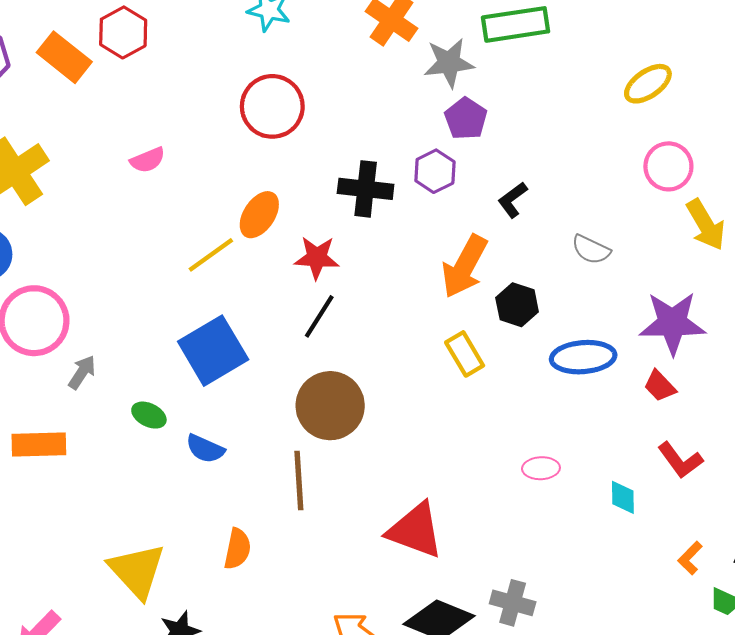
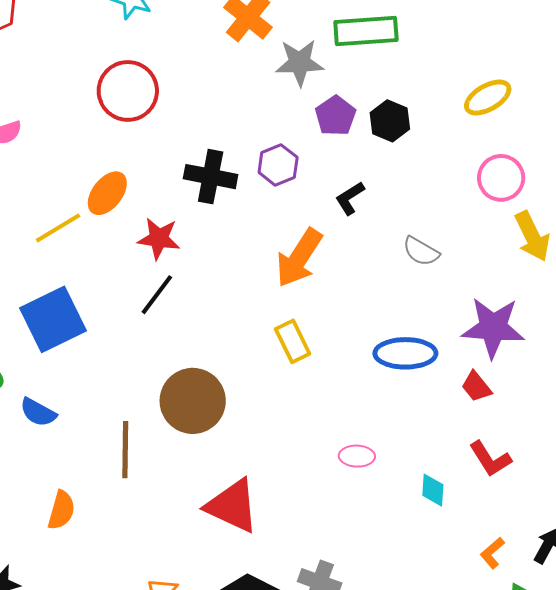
purple pentagon: (466, 119) -> (335, 116), moved
black hexagon: (517, 305) -> (390, 121), moved
brown circle: (330, 406) -> (193, 401), moved

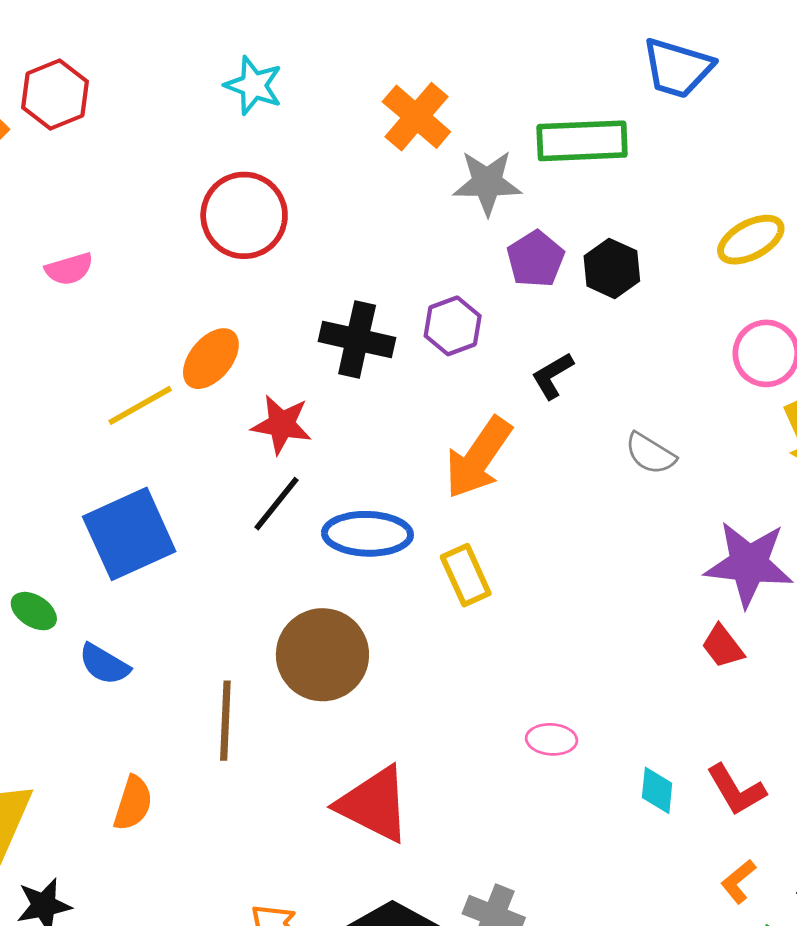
blue ellipse: (405, 353) -> (367, 534), moved
red L-shape: (490, 459) -> (736, 790), moved

